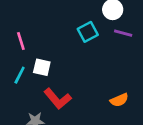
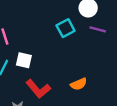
orange semicircle: (119, 100) -> (79, 84), moved

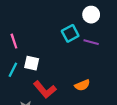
purple line: (98, 29) -> (91, 42), moved

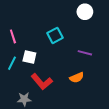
cyan square: (70, 33) -> (55, 35), moved
purple line: (91, 42) -> (85, 53), moved

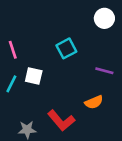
red L-shape: (42, 82) -> (61, 121), moved

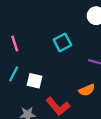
white square: (34, 76) -> (35, 81), moved

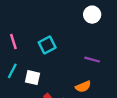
cyan square: (62, 42) -> (47, 45), moved

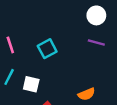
purple line: (92, 60) -> (96, 42), moved

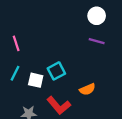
cyan square: (47, 49) -> (56, 71), moved

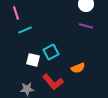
pink line: (16, 43) -> (16, 13), moved
cyan line: (15, 73) -> (25, 30), moved, turned 40

